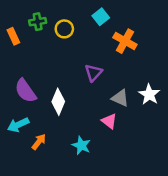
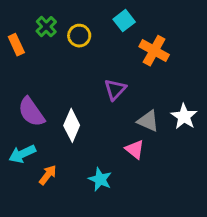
green cross: (38, 22) -> (46, 27), turned -35

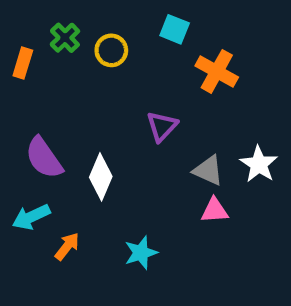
cyan square: (124, 21) -> (175, 29), turned -30
orange rectangle: (16, 45) -> (23, 63), turned 42
pink triangle: (135, 149) -> (215, 211), moved, turned -42
cyan star: (100, 179) -> (141, 253), turned 30

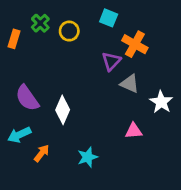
purple triangle: (162, 126) -> (111, 61), moved
gray triangle: (208, 171) -> (130, 84), moved

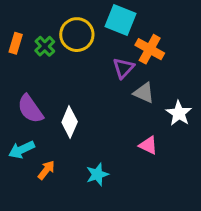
cyan square: (109, 18) -> (121, 20), size x1.5
green cross: (40, 23) -> (45, 46), moved
yellow circle: (69, 31) -> (77, 35), size x1.5
pink triangle: (134, 131) -> (148, 145), turned 30

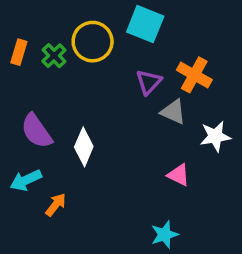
orange cross: (150, 49) -> (194, 75), moved
white star: (179, 113) -> (215, 136), turned 30
cyan star: (97, 174) -> (164, 235), moved

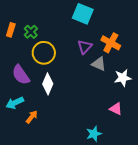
yellow circle: (93, 42) -> (44, 53), moved
pink triangle: (178, 175) -> (116, 109), moved

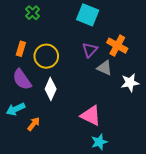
orange rectangle: (11, 30) -> (21, 49), moved
green cross: (31, 32) -> (33, 13), moved
pink triangle: (116, 109) -> (91, 115), moved, size x1.5

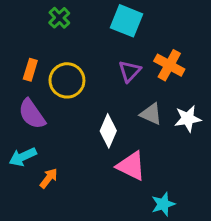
green cross: (33, 13) -> (59, 18), moved
gray triangle: (105, 68) -> (151, 114), moved
white diamond: (51, 89) -> (108, 131), moved
cyan star: (99, 142) -> (163, 204), moved

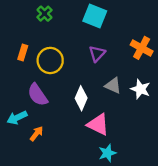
orange cross: (169, 65) -> (142, 48), moved
purple semicircle: (32, 114) -> (38, 95), moved
white star: (188, 119) -> (140, 89), turned 30
cyan star: (163, 204) -> (107, 153), moved

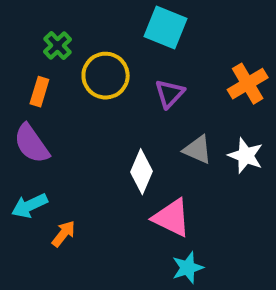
green cross: (44, 14) -> (57, 46), moved
orange cross: (142, 48) -> (248, 84), turned 30
yellow circle: (50, 60) -> (106, 76), moved
purple semicircle: (38, 95) -> (31, 144), moved

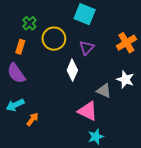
gray triangle: (198, 150) -> (104, 91), moved
white diamond: (142, 172) -> (72, 70), moved

